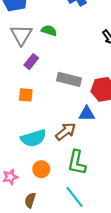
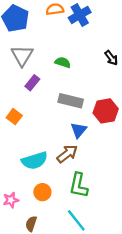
green semicircle: (49, 31) -> (63, 62), moved
orange square: (26, 95) -> (14, 117), moved, turned 32
blue triangle: (87, 114) -> (79, 130), moved, turned -49

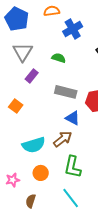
blue cross: (80, 15) -> (73, 29), moved
blue triangle: (79, 130) -> (73, 118), turned -42

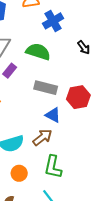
green semicircle: (59, 58) -> (38, 52), size x1.6

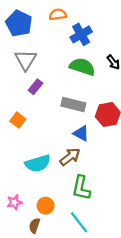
green semicircle: (38, 52) -> (82, 67), moved
orange circle: (19, 173) -> (46, 206), moved

